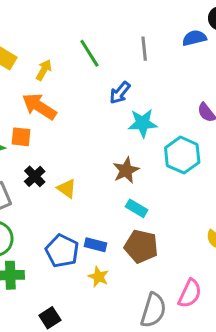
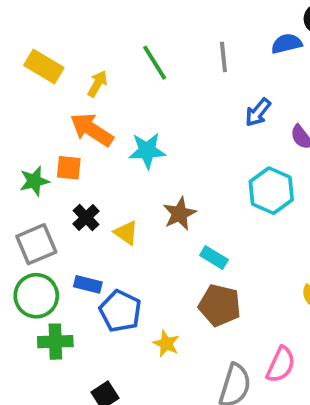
blue arrow: (120, 93) -> (258, 112), moved
cyan star: (143, 123) -> (147, 151), moved
brown star: (126, 170) -> (180, 214), moved
blue rectangle: (96, 245) -> (88, 284), moved

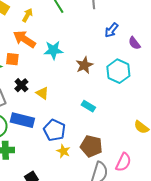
brown star: (180, 214) -> (84, 65), moved
blue rectangle: (88, 284) -> (22, 120), size x1.6
brown pentagon: (220, 305) -> (91, 146), moved
blue pentagon: (120, 311) -> (54, 130), moved

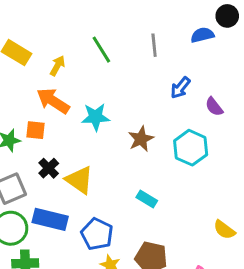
yellow triangle: (42, 93) -> (79, 180), size x1.5

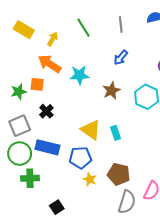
blue arrow: (180, 88) -> (121, 58), moved
yellow triangle: (79, 180) -> (91, 130), moved
cyan rectangle: (147, 199) -> (116, 133), turned 40
blue pentagon: (97, 234) -> (80, 158), turned -30

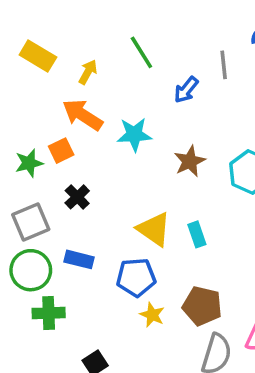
gray line: (121, 25) -> (224, 65), moved
blue arrow: (121, 58) -> (186, 90), moved
orange square: (37, 84) -> (61, 151), turned -32
blue rectangle: (47, 147) -> (79, 259), size x0.7

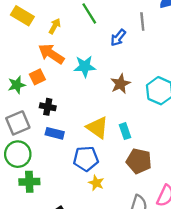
black cross: (77, 197) -> (48, 107), turned -35
blue rectangle: (79, 259) -> (55, 133), moved
brown pentagon: (202, 306) -> (139, 161), moved

